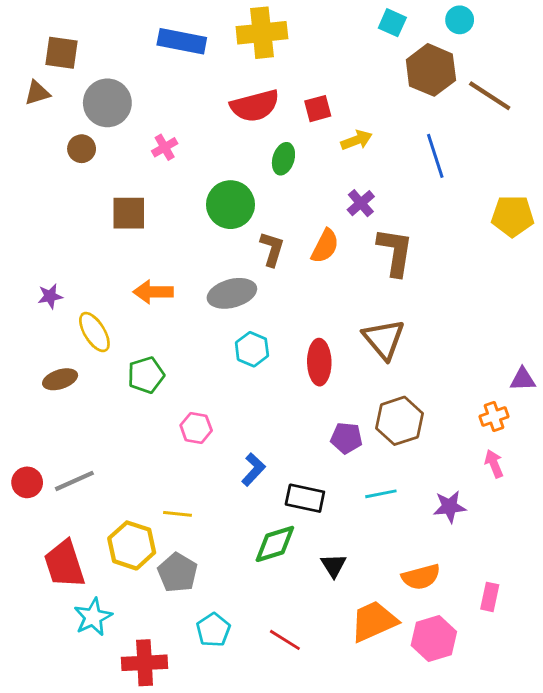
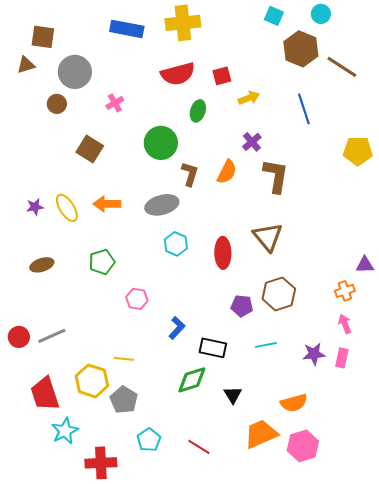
brown square: (129, 213) -> (90, 149), turned 32
yellow ellipse: (94, 332) -> (67, 208), moved
pink rectangle: (490, 597) -> (342, 358), moved

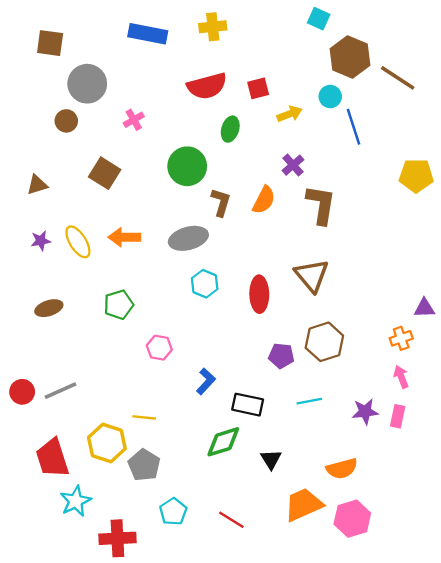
cyan circle: (321, 14) -> (330, 97), moved
yellow cross: (183, 23) -> (213, 27), size x0.7
brown triangle: (26, 65) -> (37, 185), moved

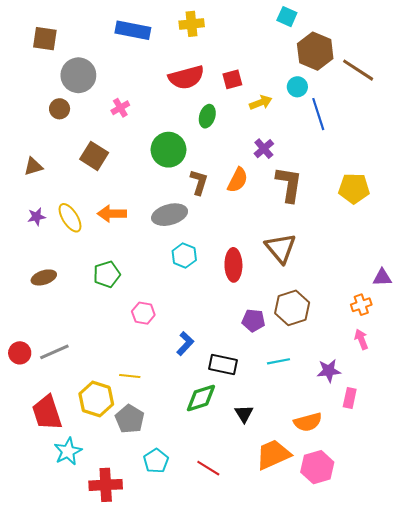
yellow pentagon: (416, 176) -> (354, 188), moved
pink rectangle: (398, 416) -> (350, 398), moved

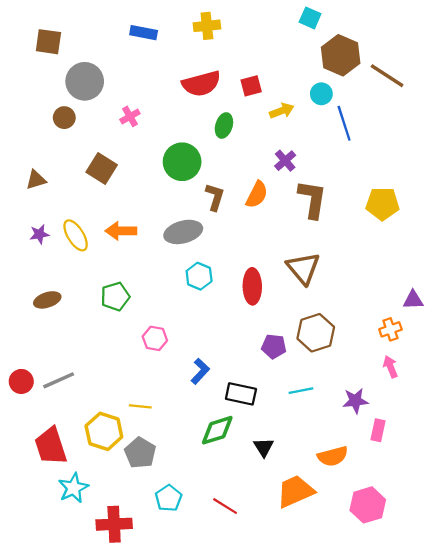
blue rectangle: (133, 30) -> (144, 33), size x0.7
pink hexagon: (317, 467) -> (368, 505), moved

